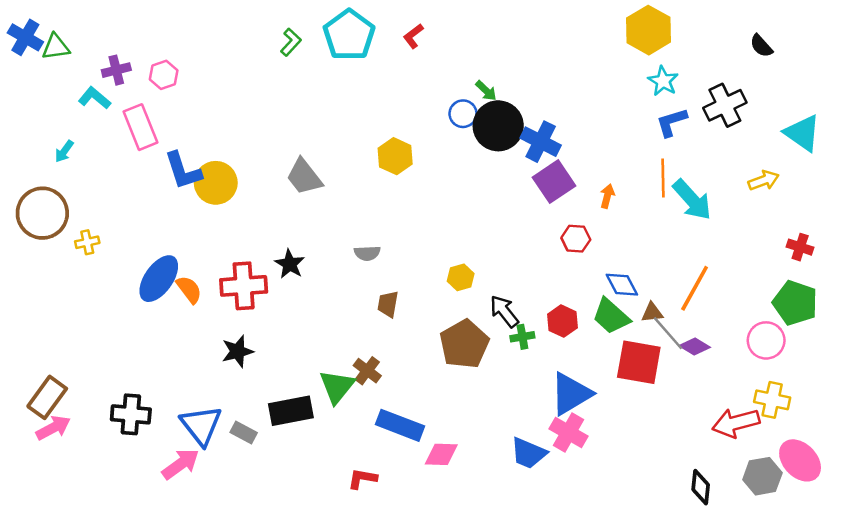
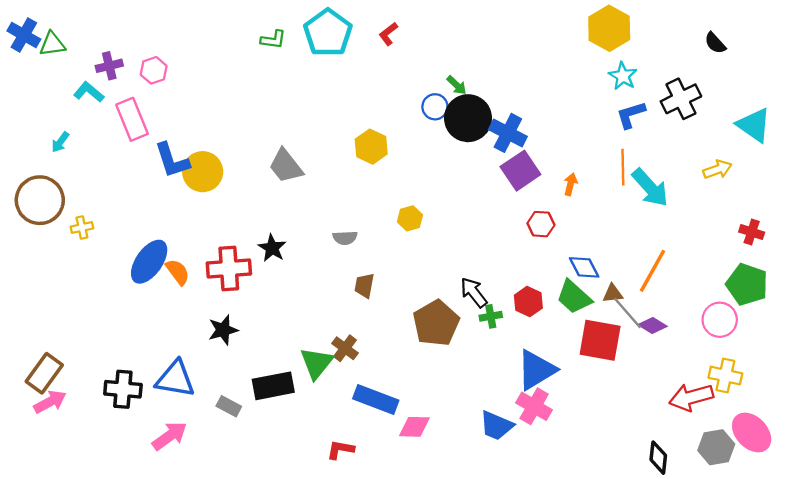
green L-shape: (291, 42) -> (273, 40), turned 55
yellow hexagon: (461, 277) -> (410, 218), moved
blue triangle: (201, 425) -> (175, 379), moved, turned -42

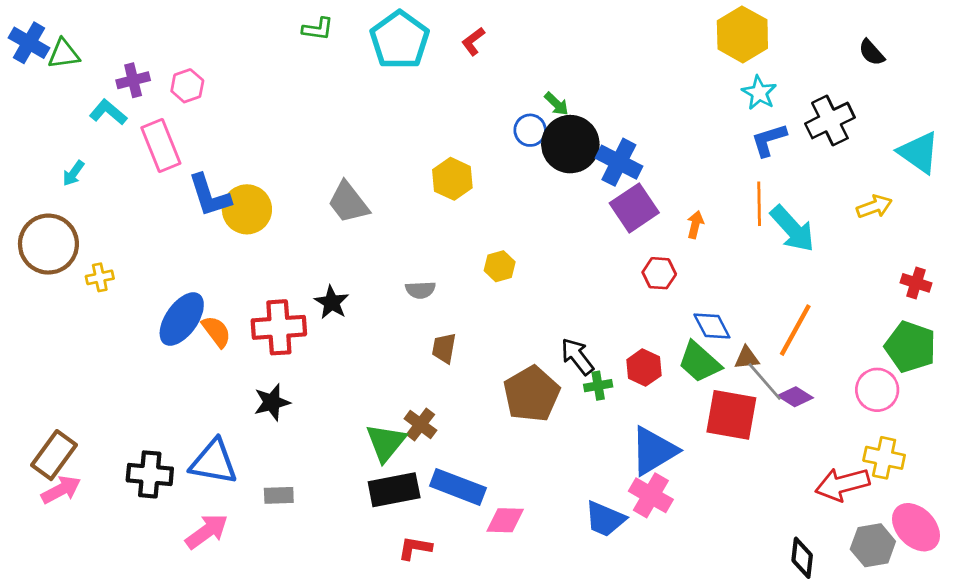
green L-shape: (273, 40) -> (318, 29), moved
black rectangle: (273, 386) -> (394, 490), moved
gray rectangle: (229, 406) -> (279, 495), turned -30

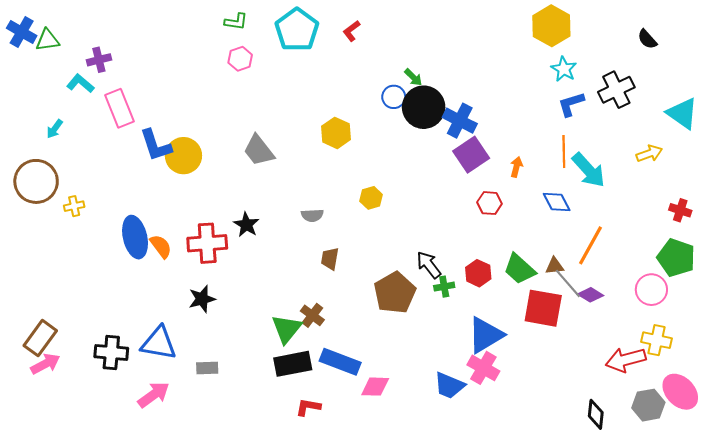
pink hexagon: (187, 86) -> (240, 59), moved
blue ellipse: (182, 319) -> (135, 237), turned -48
blue diamond: (712, 326) -> (557, 202), moved

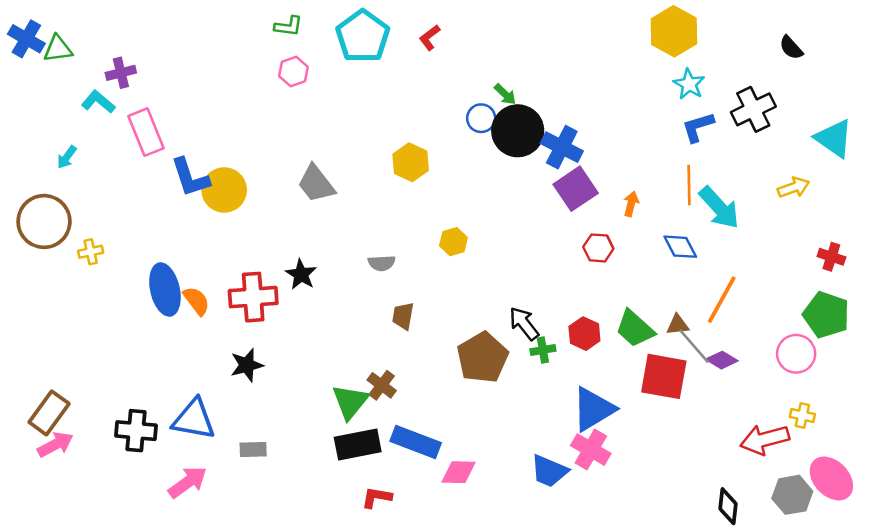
yellow cross: (657, 340) -> (802, 415), size x0.7

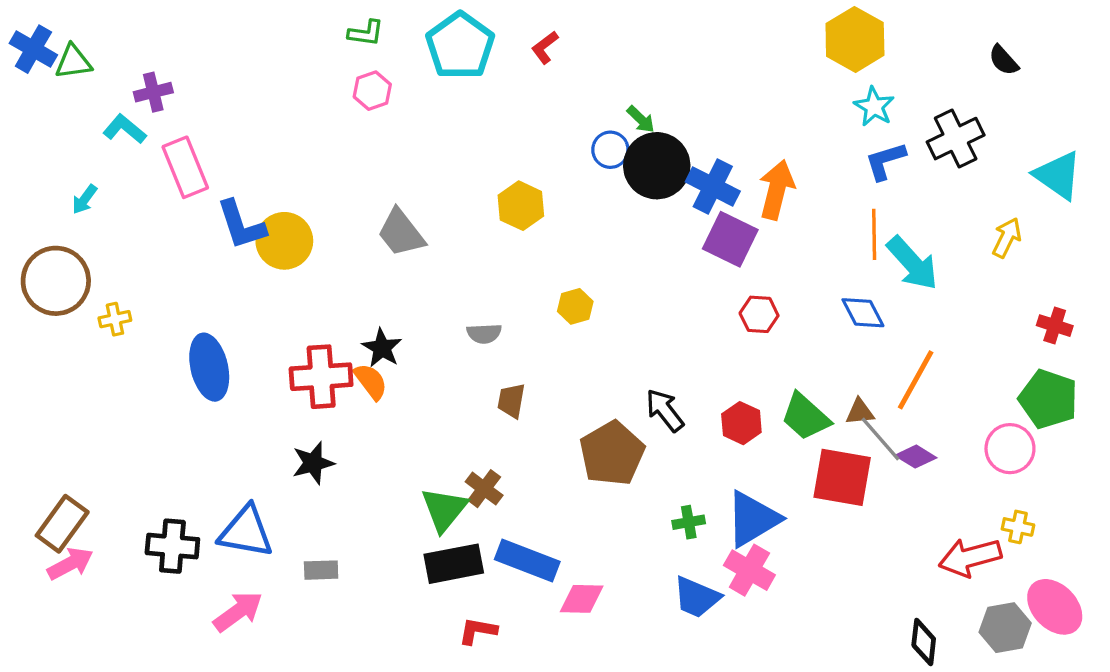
yellow arrow: (794, 187) -> (1007, 238), turned -44
purple square: (576, 189) -> (730, 239), turned -30
orange arrow: (631, 204) -> (777, 190), moved, size x1.8
orange semicircle: (196, 301) -> (371, 381), moved
green cross: (543, 350) -> (689, 522), moved

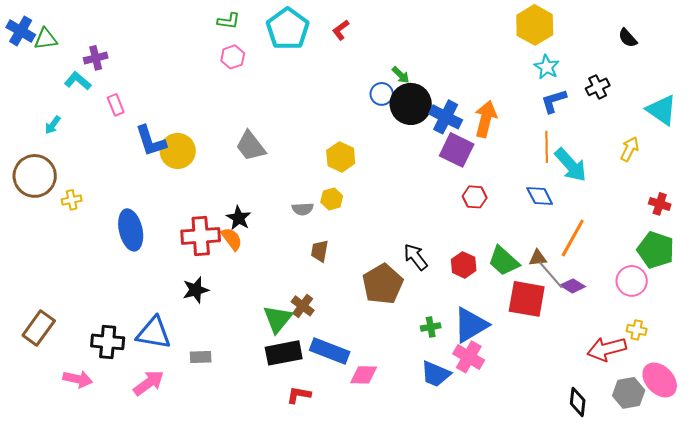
black cross: (956, 139) -> (598, 87), size x0.7
pink rectangle: (185, 167) -> (116, 105), size x0.6
yellow hexagon: (521, 206) -> (341, 157), moved
yellow hexagon: (575, 306) -> (332, 199), moved
pink arrow: (70, 564) -> (78, 379), moved, turned 40

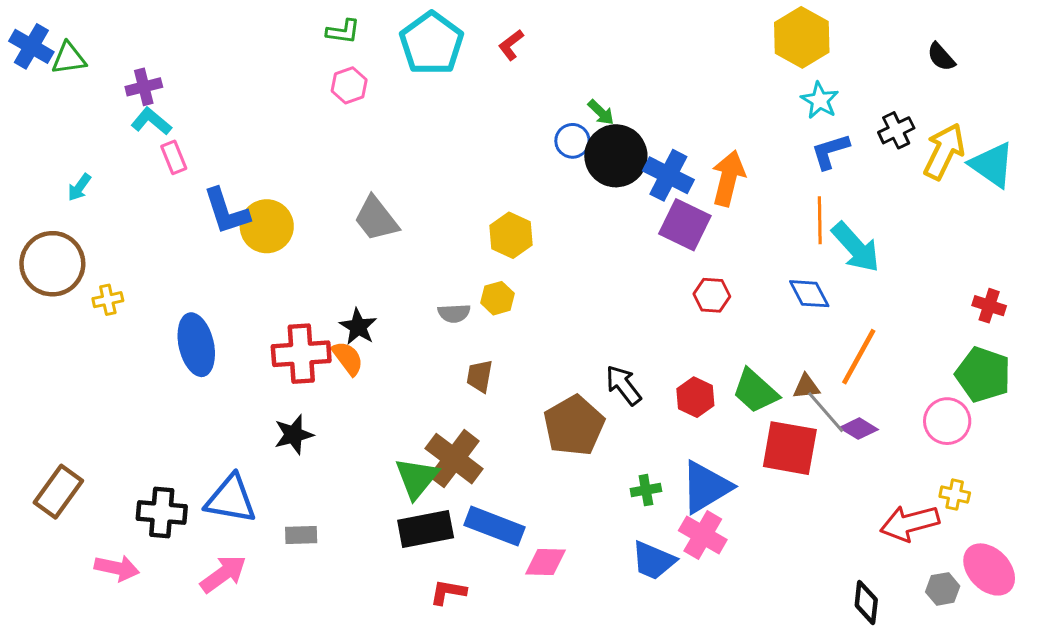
cyan L-shape: (78, 81) -> (151, 121), moved
yellow arrow: (630, 149) -> (944, 151), moved, size x1.5
brown cross: (303, 306) -> (454, 459), size x1.6
gray hexagon: (629, 393) -> (943, 589), size x0.7

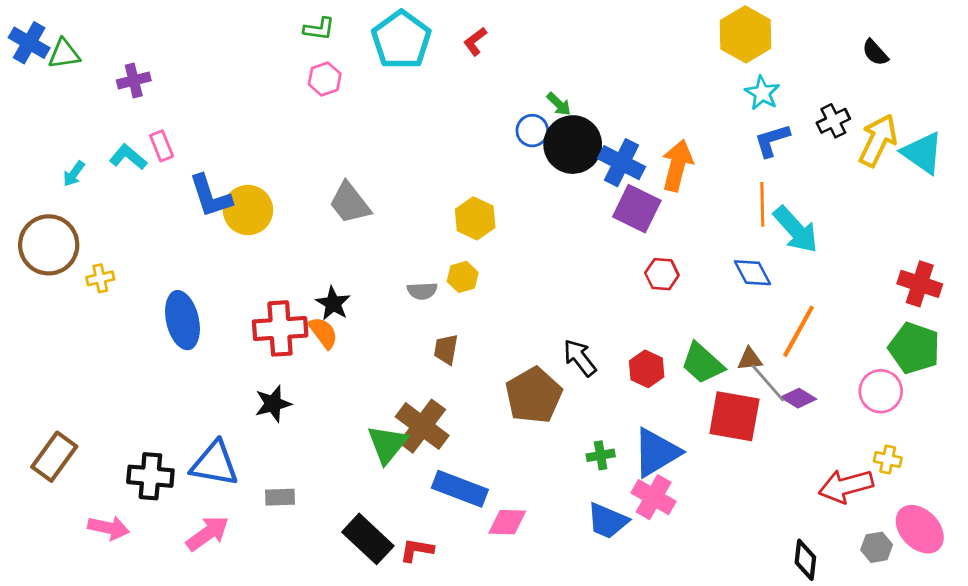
cyan L-shape: (151, 121) -> (128, 157), moved
red cross: (989, 306) -> (920, 284), size x1.4
black rectangle: (426, 529) -> (368, 539), moved, turned 54

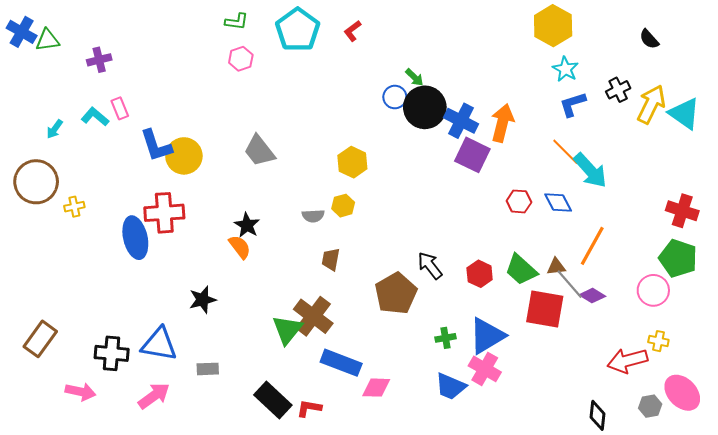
orange line: (762, 204) -> (565, 152), turned -44
red hexagon: (662, 274) -> (519, 201), moved
red cross: (280, 328) -> (164, 213), moved

